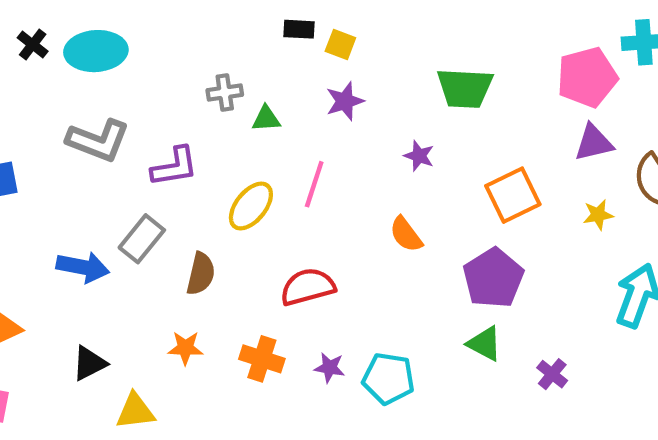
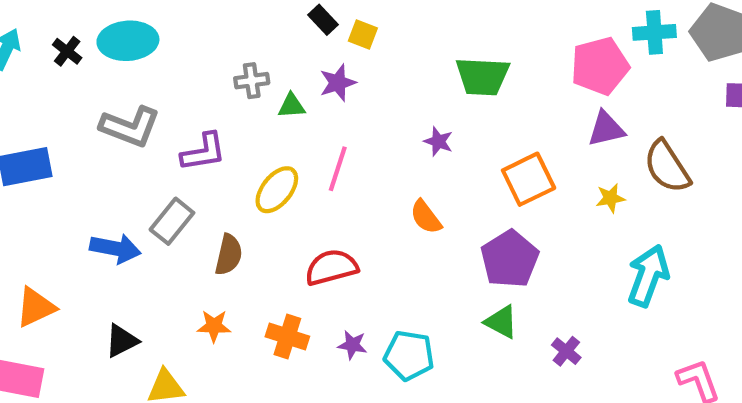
black rectangle: (299, 29) -> (323, 20), turned 44
black cross: (33, 44) -> (67, 51), moved
purple star: (345, 101) -> (338, 83), moved

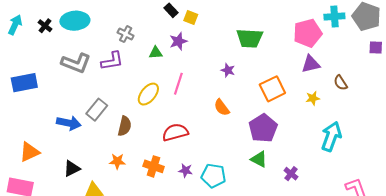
gray cross: (252, 81) -> (126, 34), moved, turned 35
purple L-shape: (203, 152) -> (112, 61), moved
brown semicircle: (667, 167) -> (341, 83), size x0.6

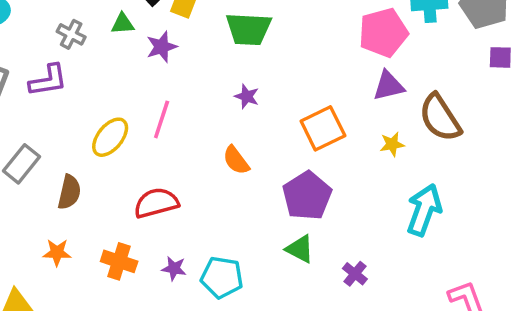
green trapezoid: (250, 38) -> (248, 29), moved
green triangle: (156, 53) -> (123, 24), moved
brown semicircle: (341, 83) -> (440, 118), size x1.8

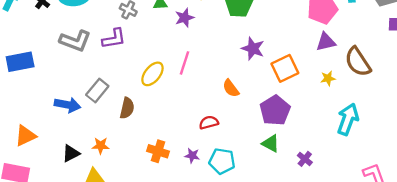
purple star: (247, 96) -> (253, 49), moved, size x1.5
red semicircle: (156, 203) -> (209, 122), moved, size x0.7
orange star: (57, 252) -> (101, 146), moved

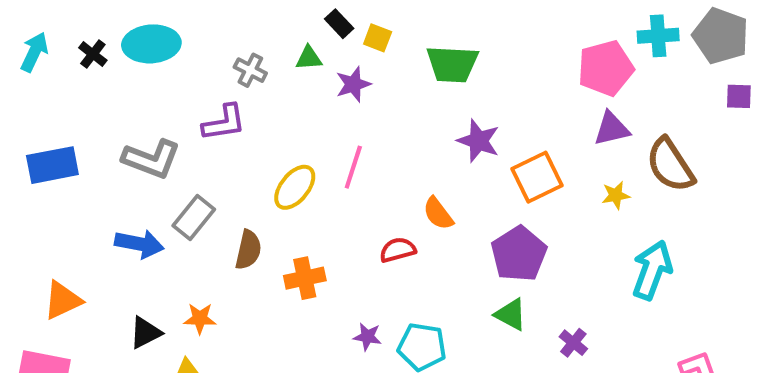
gray L-shape: (75, 41) -> (151, 159), moved
red semicircle: (209, 122) -> (398, 250), moved
orange cross: (158, 151) -> (305, 278), moved, turned -30

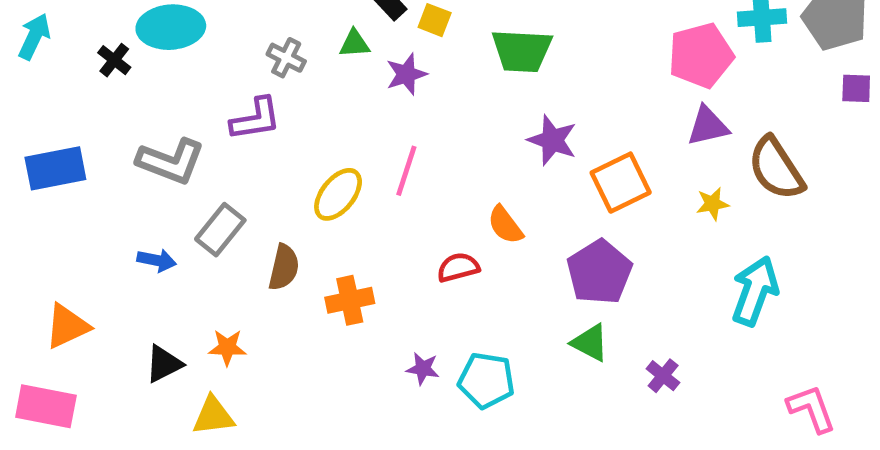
black cross: (93, 54) -> (114, 60), moved
blue arrow: (139, 244) -> (157, 260), size x0.7

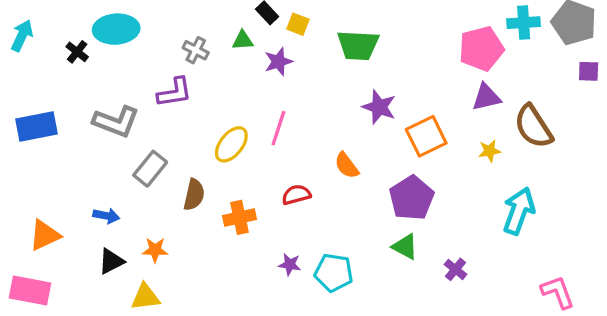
blue arrow: (157, 260) -> (106, 216), moved
red semicircle: (458, 267) -> (296, 195), moved

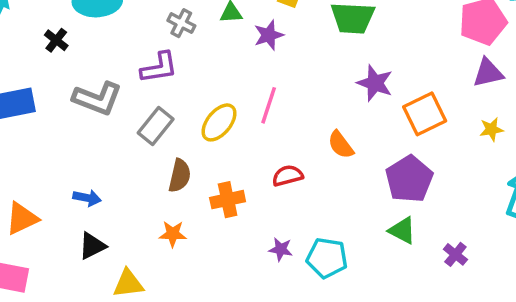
black cross: (77, 52) -> (56, 40), moved
gray rectangle: (150, 169) -> (156, 126), moved
orange star: (155, 250) -> (173, 234), moved

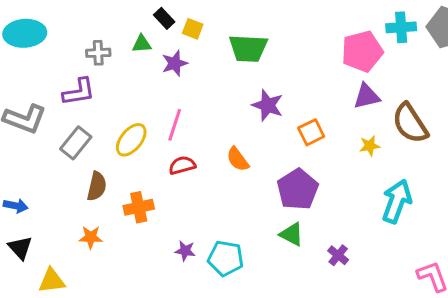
gray cross: (181, 23) -> (98, 53), turned -30
orange square: (425, 114) -> (311, 132), size x0.7
red semicircle: (288, 176) -> (182, 165), moved
black triangle: (92, 246) -> (20, 248), turned -45

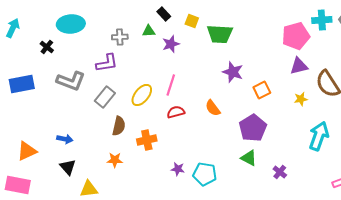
yellow square: (193, 29) -> (192, 21), moved

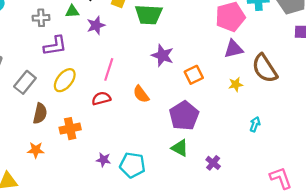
purple L-shape: (107, 63) -> (55, 46), moved
pink line: (171, 85) -> (109, 69), moved
cyan arrow: (319, 136) -> (255, 124), size x0.5

